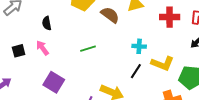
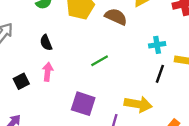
pink arrow: (42, 48) -> (48, 72), turned 56
purple square: (54, 82) -> (83, 104), moved

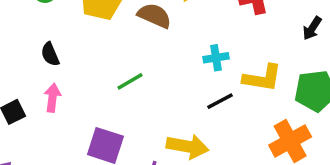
black line: (160, 74) -> (220, 101), turned 42

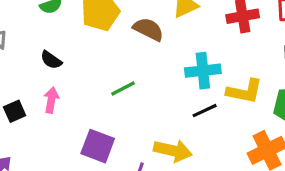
black semicircle: (50, 54) -> (51, 60), turned -35
cyan cross: (216, 58) -> (203, 71), size x1.5

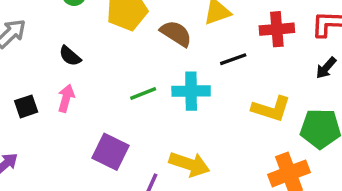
cyan cross: (203, 71) -> (191, 91), moved
black line: (205, 111) -> (233, 59), moved

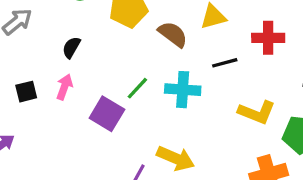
black semicircle: (70, 56) -> (71, 47), turned 75
green line: (143, 93) -> (137, 88), turned -30
purple square: (110, 152) -> (107, 114), moved

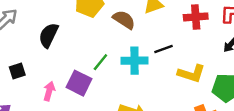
black semicircle: (71, 47) -> (49, 35), size x1.5
black line: (225, 63) -> (164, 49), moved
pink arrow: (64, 87) -> (49, 91), moved

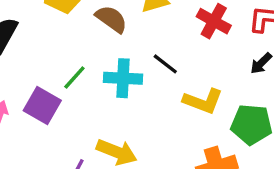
red cross: (196, 17) -> (214, 21), turned 30
black line: (164, 49) -> (165, 64), turned 54

